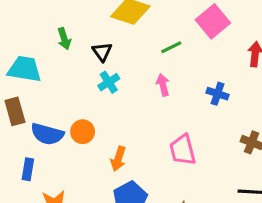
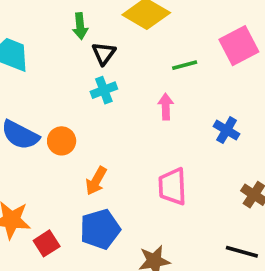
green arrow: (64, 39) -> (80, 26), moved

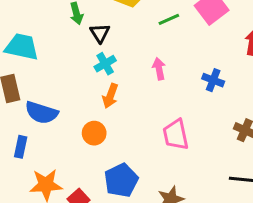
green line: (185, 65) -> (169, 19), moved
orange circle: (62, 141) -> (94, 133), moved
orange arrow: (96, 181) -> (110, 96), moved

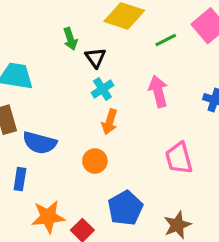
pink arrow: (159, 69) -> (158, 91), size x1.4

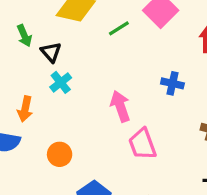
pink arrow: (158, 91) -> (120, 106), moved
orange arrow: (110, 122) -> (25, 109), moved

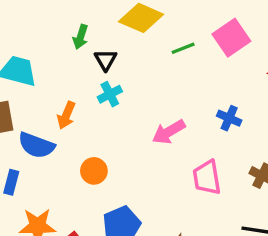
green arrow: (24, 36) -> (81, 37), turned 30
pink arrow: (120, 106) -> (169, 132), turned -112
pink trapezoid: (142, 144) -> (207, 178), moved

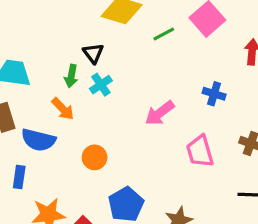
green arrow: (81, 37) -> (71, 76), moved
orange arrow: (66, 115) -> (63, 109), turned -60

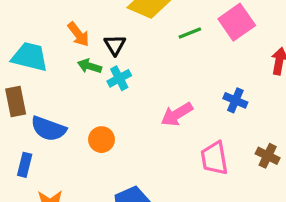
green arrow: (71, 76) -> (89, 66), turned 90
orange arrow: (63, 109) -> (78, 34), moved
orange circle: (95, 157) -> (102, 140), moved

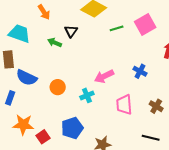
orange arrow: (78, 34) -> (44, 12), moved
cyan cross: (119, 78) -> (87, 95), moved

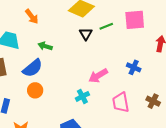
pink square: (145, 24) -> (135, 20), turned 30
black triangle: (71, 31) -> (86, 34), moved
blue semicircle: (27, 78) -> (33, 68), moved, turned -60
orange circle: (58, 87) -> (35, 90), moved

